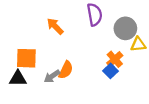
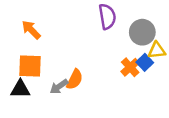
orange arrow: (55, 26) -> (31, 30), moved
blue square: (111, 71) -> (145, 62), moved

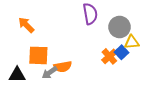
orange square: (30, 66) -> (38, 55), moved
orange semicircle: (75, 79) -> (63, 67), turned 54

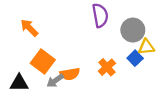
orange square: (38, 55) -> (43, 62), turned 35
orange cross: (109, 56) -> (107, 67), moved

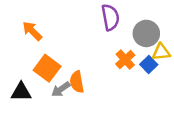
orange cross: (107, 67) -> (125, 60), moved
orange semicircle: (70, 74) -> (77, 82), turned 90

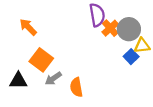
orange cross: (125, 60) -> (110, 28), moved
orange semicircle: (77, 82) -> (76, 87), moved

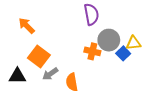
orange cross: (110, 28) -> (92, 51), moved, turned -35
gray circle: (129, 29) -> (109, 40), moved

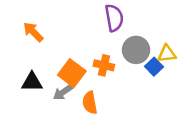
orange cross: (92, 51) -> (104, 65), moved
orange square: (39, 56) -> (72, 73), moved
black triangle: (17, 76) -> (32, 82), moved

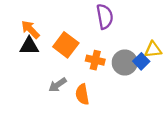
gray circle: (136, 50) -> (125, 63), moved
orange square: (72, 73) -> (66, 45), moved
black triangle: (32, 82) -> (29, 46), moved

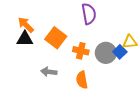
gray arrow: (58, 85) -> (49, 72), turned 42
orange semicircle: (82, 94) -> (82, 80), moved

